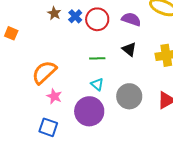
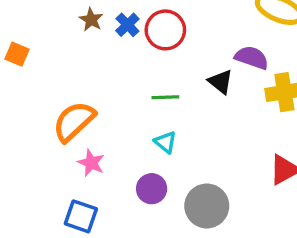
purple semicircle: (131, 19) -> (252, 58), moved
gray circle: (129, 96) -> (207, 206), moved
purple circle: (89, 111) -> (152, 189), size x0.6

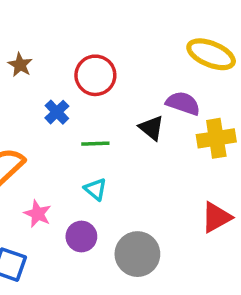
blue cross: (127, 25) -> (57, 112), moved
pink star: (91, 163) -> (38, 214), moved

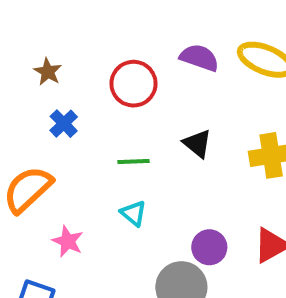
purple semicircle: (183, 103) -> (199, 58), moved
blue cross: (57, 112) -> (64, 124), moved
purple circle: (81, 237) -> (209, 247), moved

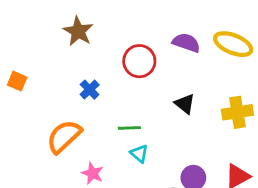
brown star: (48, 72) -> (78, 31), moved, size x1.5
green line: (134, 161) -> (129, 128), moved

